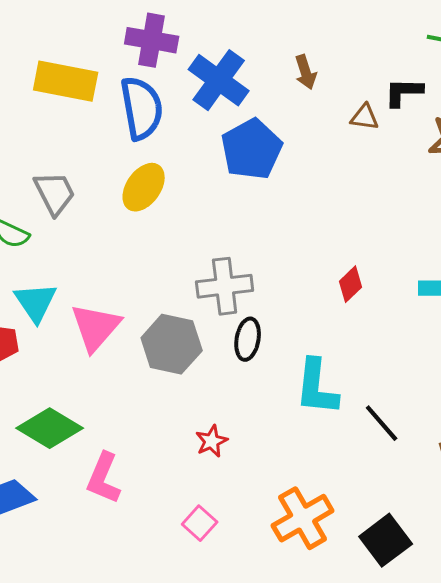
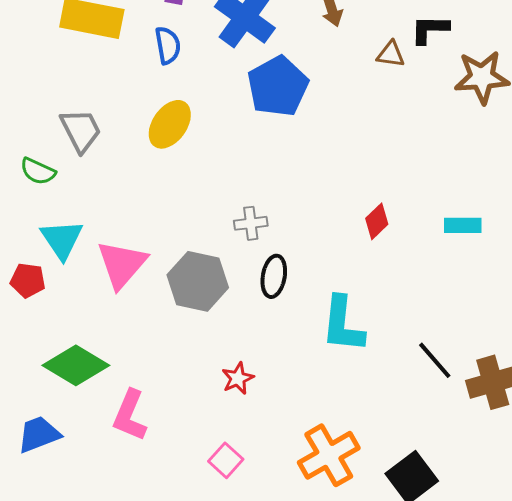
blue semicircle: (142, 108) -> (168, 45), size x0.6
gray cross: (225, 286) -> (251, 223), size x0.6
black line: (382, 423) -> (435, 360), moved

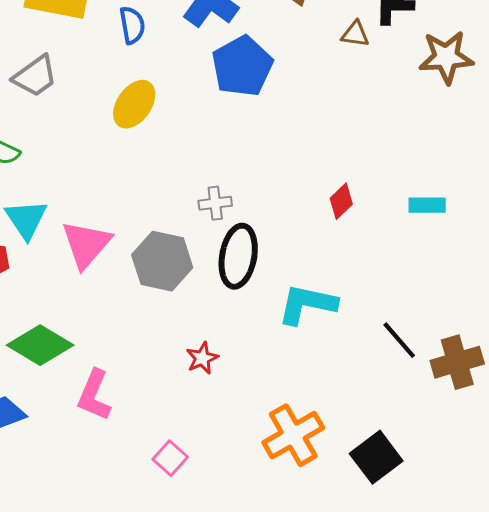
gray trapezoid: (81, 130) -> (35, 76), moved, turned 81
black ellipse: (274, 276) -> (238, 256), size x1.5
cyan L-shape: (343, 324) -> (307, 304), turned 96
pink square: (226, 460) -> (170, 458), moved

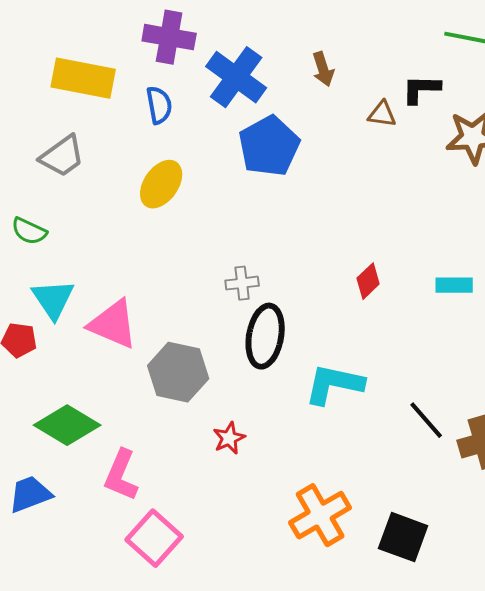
pink triangle: (86, 244) -> (113, 324), turned -48
gray hexagon: (162, 261) -> (178, 372), moved
black square: (376, 457) -> (403, 537), turned -33
pink square: (170, 458) -> (154, 538), moved, size x1.6

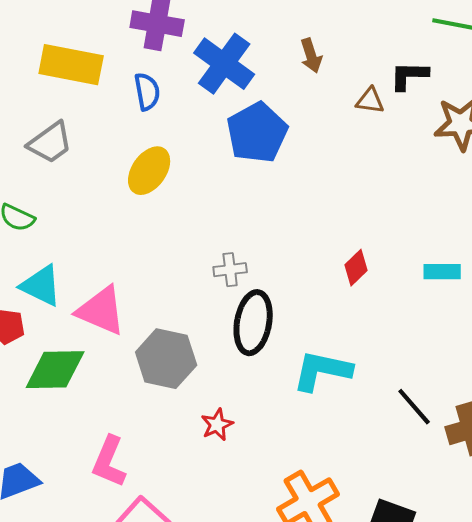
cyan triangle: (53, 299) -> (41, 286), turned -30
green diamond: (67, 425) -> (55, 370), moved, turned -32

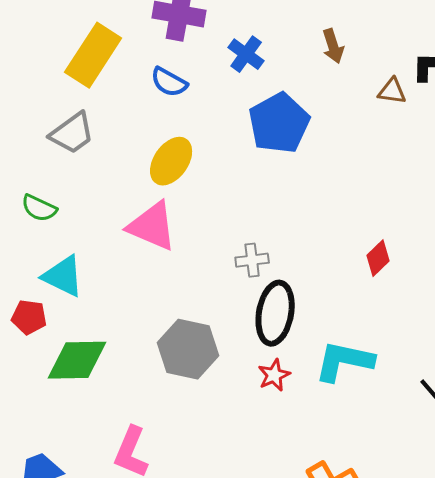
blue cross: (224, 64) -> (246, 54), size x0.6
yellow rectangle: (71, 65) -> (93, 55), turned -68
blue semicircle: (147, 92) -> (169, 82), turned 129
pink triangle: (101, 311) -> (152, 226), moved
red star: (217, 425) -> (274, 375), moved

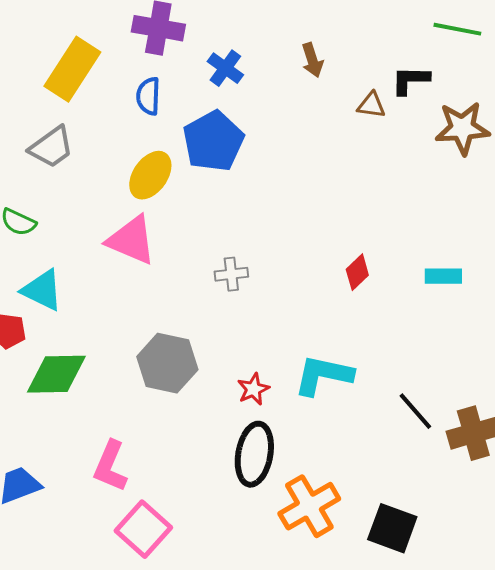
blue semicircle: (169, 82) -> (148, 96), turned 63
blue pentagon: (279, 123) -> (213, 141), moved
black ellipse: (275, 313) -> (254, 454), moved

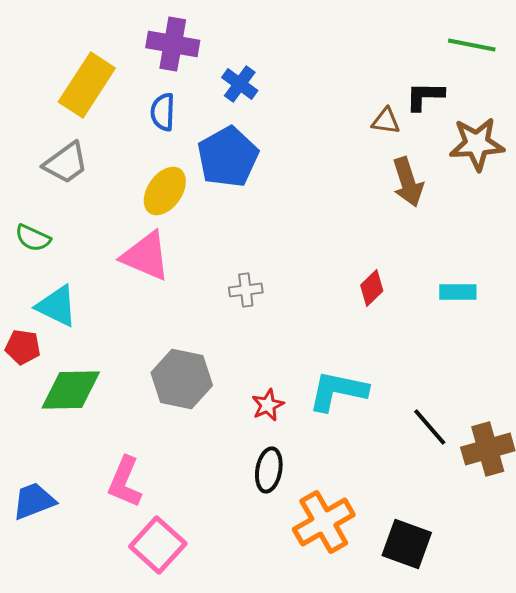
brown arrow: (312, 60) -> (408, 182), moved, size x1.4
black ellipse: (254, 454) -> (269, 470), size x0.7

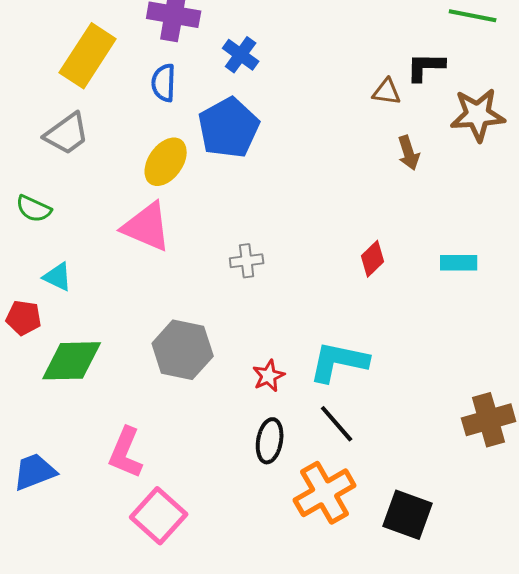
brown arrow: (408, 182) -> (409, 153), size x0.7
cyan triangle: (57, 306) -> (58, 277), size x0.7
black line: (430, 427) -> (337, 424), moved

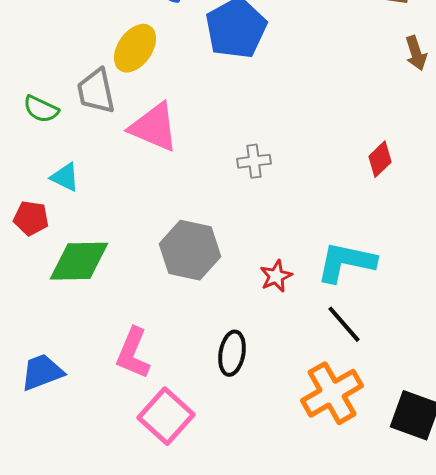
gray trapezoid: (67, 134) -> (96, 91), moved, turned 114
yellow ellipse: (166, 162) -> (135, 48), moved
black ellipse: (270, 441) -> (232, 353), moved

